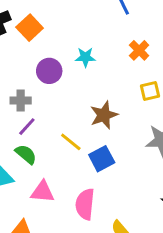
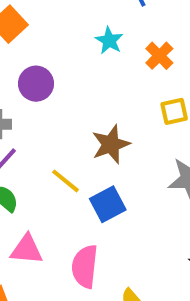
cyan star: (85, 57) -> (109, 41), moved, turned 30

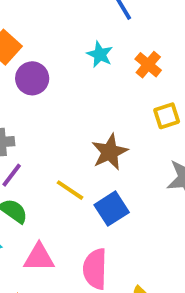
purple circle: (36, 84) -> (32, 78), moved

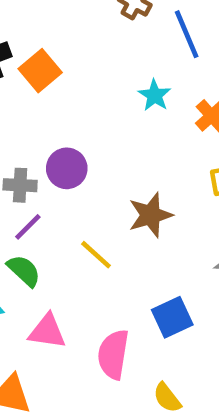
purple circle: (32, 78) -> (67, 168), moved
blue square: (112, 209) -> (172, 317), moved

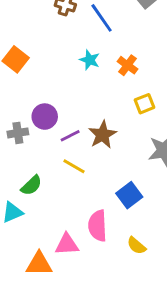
purple line: (28, 227) -> (70, 136), moved, turned 30
green semicircle: (24, 271) -> (31, 185), turned 105
pink triangle: (47, 331) -> (67, 244), moved

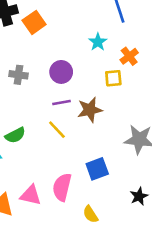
yellow square: (145, 104) -> (113, 78), moved
purple circle: (45, 117) -> (61, 72), moved
gray cross: (18, 133) -> (19, 75), moved

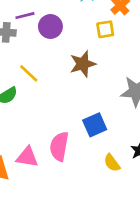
purple line: (62, 102) -> (25, 16), moved
yellow line: (57, 130) -> (29, 73), moved
yellow semicircle: (90, 214) -> (112, 163), moved

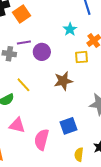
pink triangle: (27, 157) -> (17, 125), moved
yellow semicircle: (112, 163) -> (79, 155), turned 40

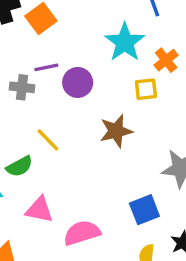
cyan star: (70, 29) -> (125, 42), size x1.6
blue square: (69, 126) -> (144, 210), moved
pink semicircle: (42, 140) -> (82, 233), turned 60

